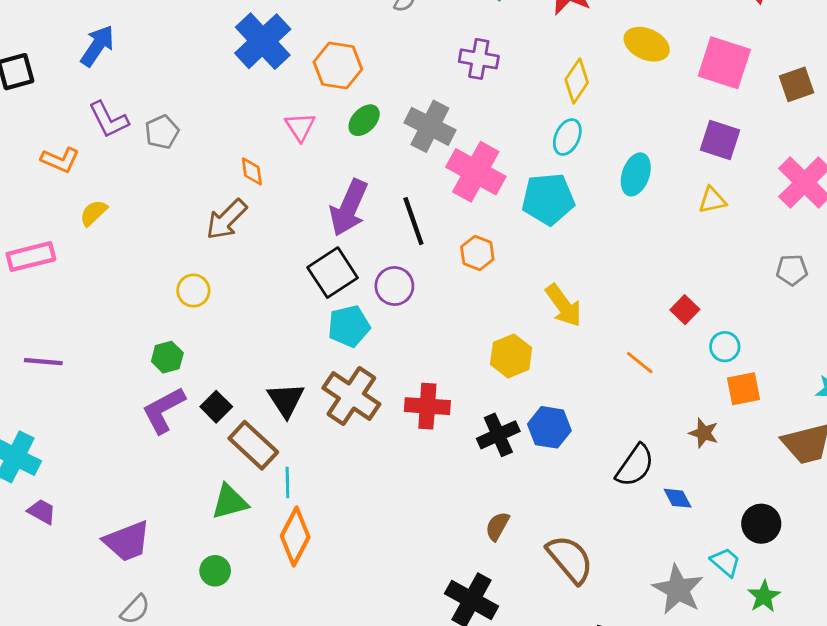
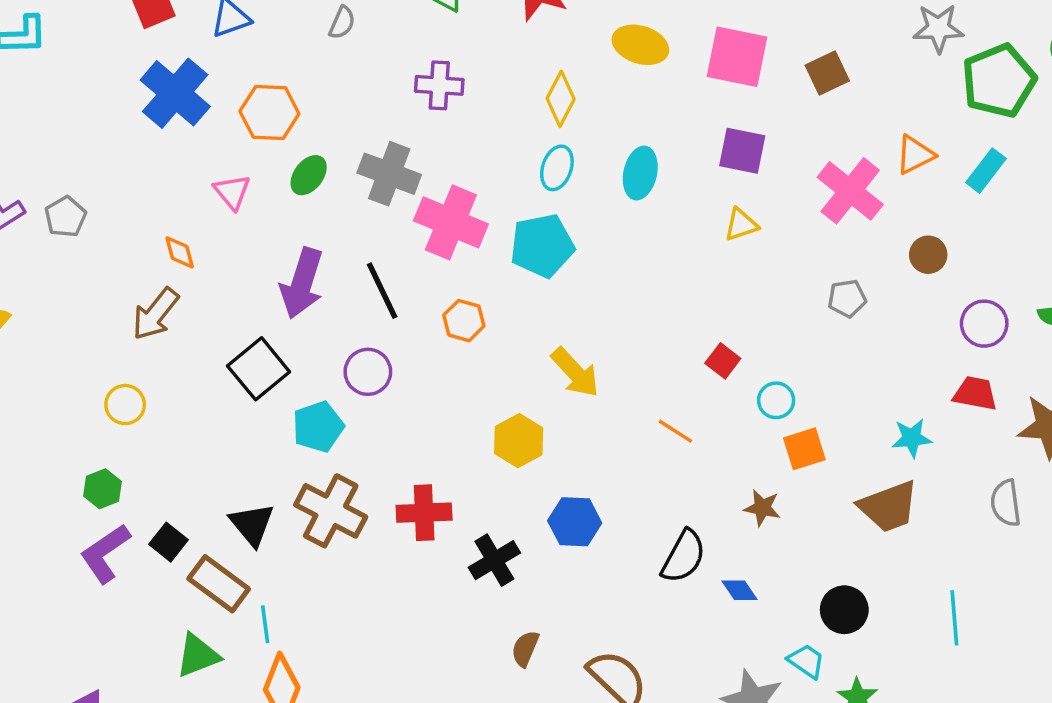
cyan ellipse: (636, 174) -> (640, 173), moved
black square: (333, 273) -> (259, 369), moved
black cross: (498, 435) -> (494, 560), moved

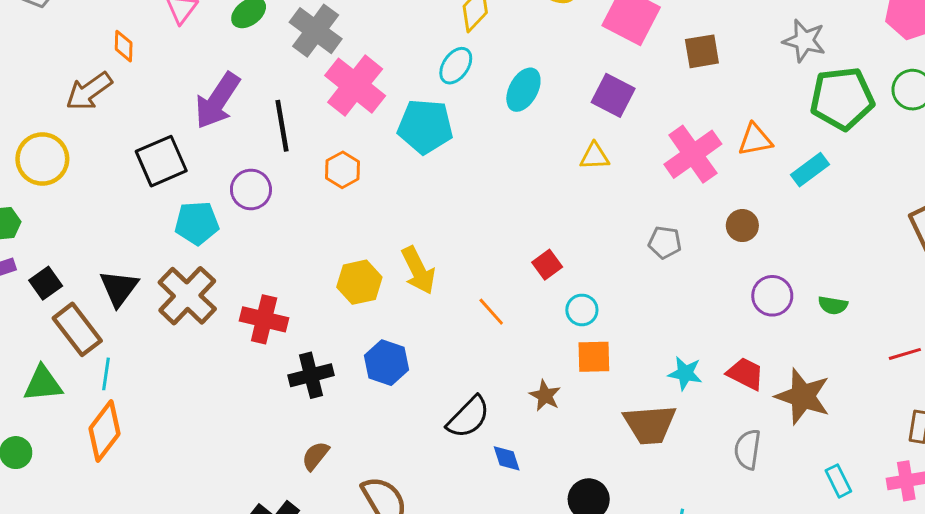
yellow arrow: (575, 372) -> (418, 270), moved
red trapezoid: (975, 393) -> (745, 374), moved
yellow circle: (125, 405) -> (42, 159), size x1.5

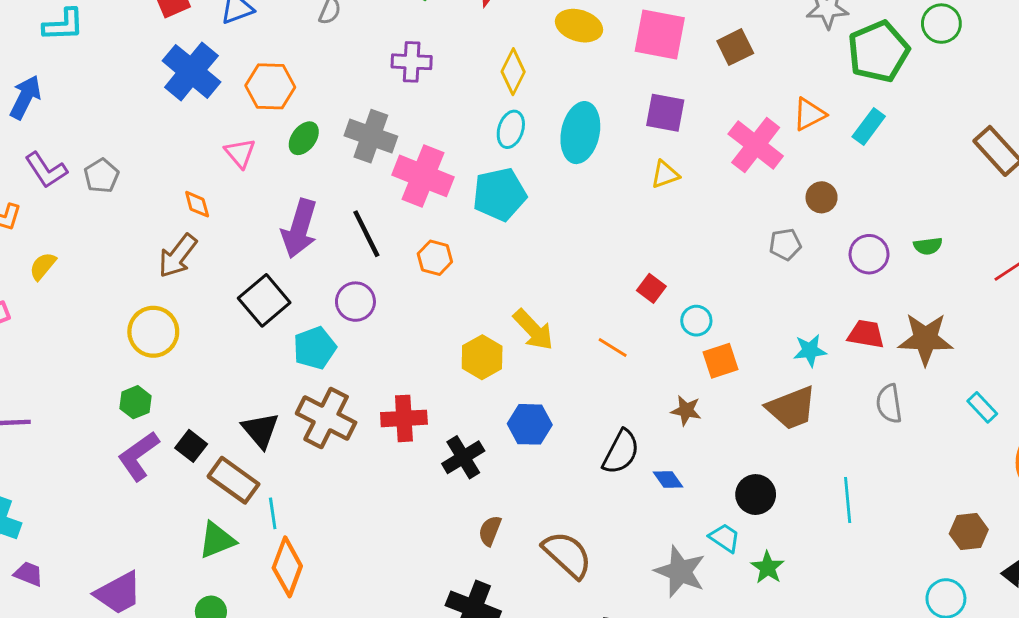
cyan ellipse: (523, 90) -> (580, 133), size x1.4
gray pentagon: (665, 242) -> (785, 244), moved

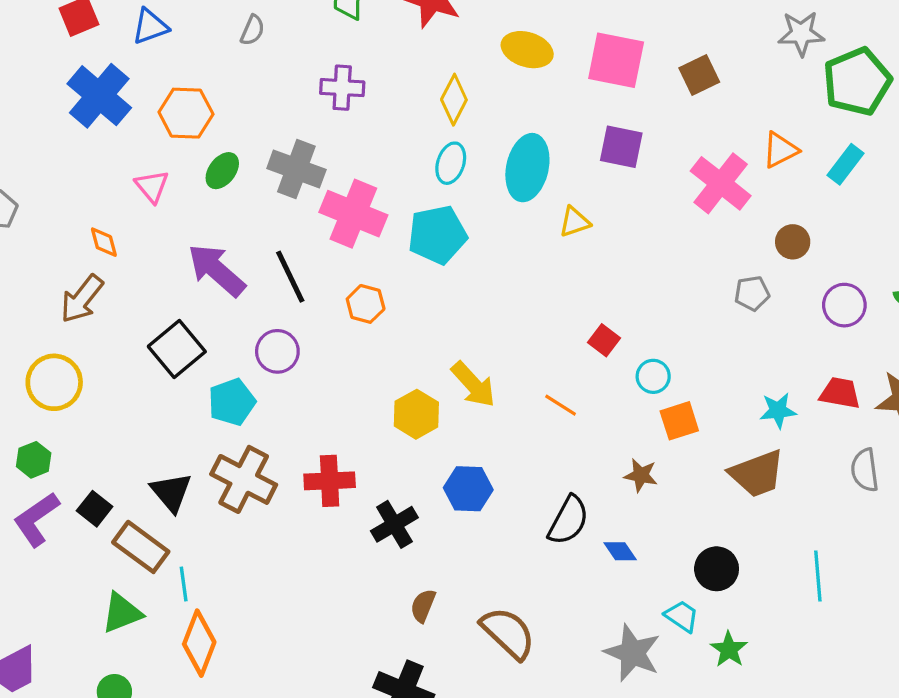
yellow triangle: (665, 175) -> (575, 222), moved
purple arrow: (299, 229) -> (216, 270), turned 114

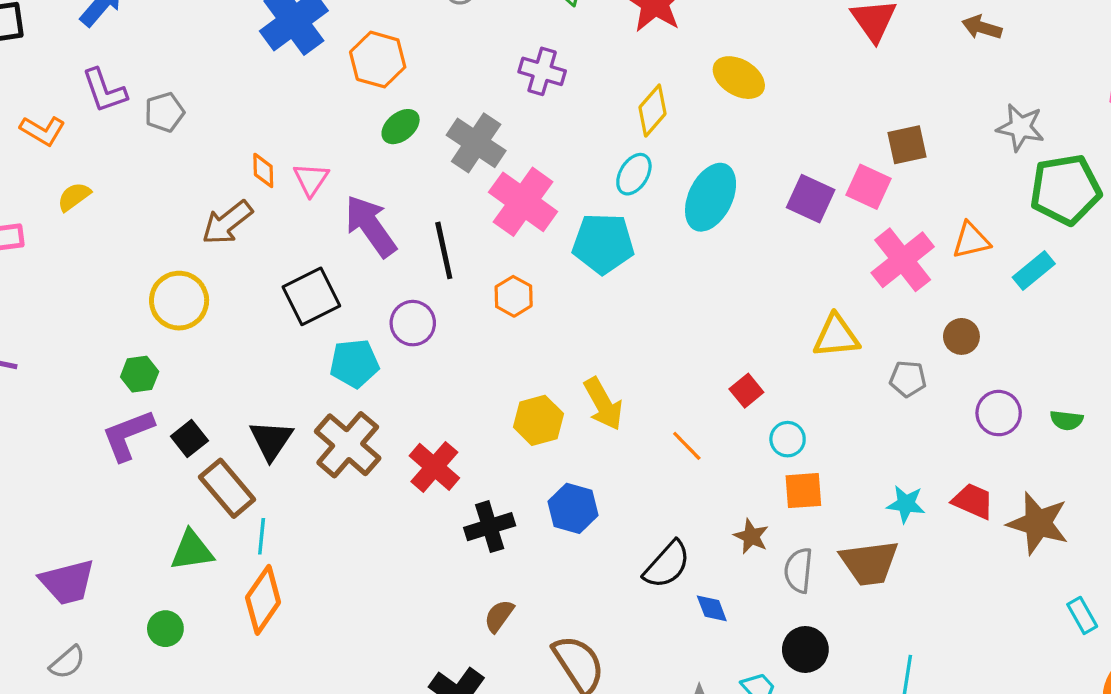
pink square: (616, 60) -> (868, 187), moved, size x0.7
pink triangle: (152, 186) -> (311, 179), moved
yellow triangle: (575, 222) -> (836, 336), moved, size x1.4
gray semicircle: (865, 470) -> (799, 570), moved
red cross: (330, 481) -> (434, 467), turned 30

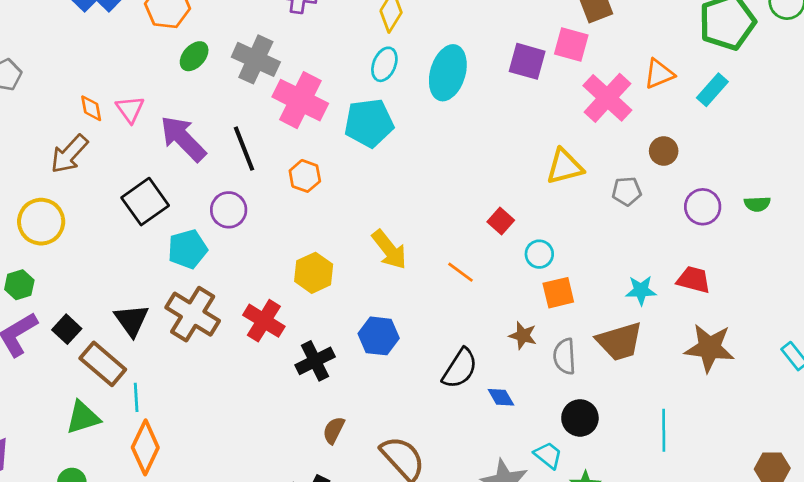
yellow hexagon: (538, 420) -> (314, 273), moved
brown star: (1038, 523) -> (710, 348), moved

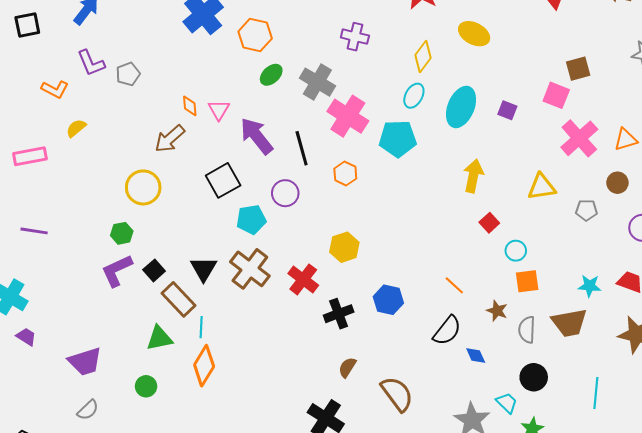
purple square: (527, 61) -> (507, 110), moved, size x0.7
orange triangle: (659, 74) -> (626, 140), moved
yellow arrow: (389, 250) -> (473, 176), moved, turned -136
orange line: (461, 272) -> (454, 285), moved

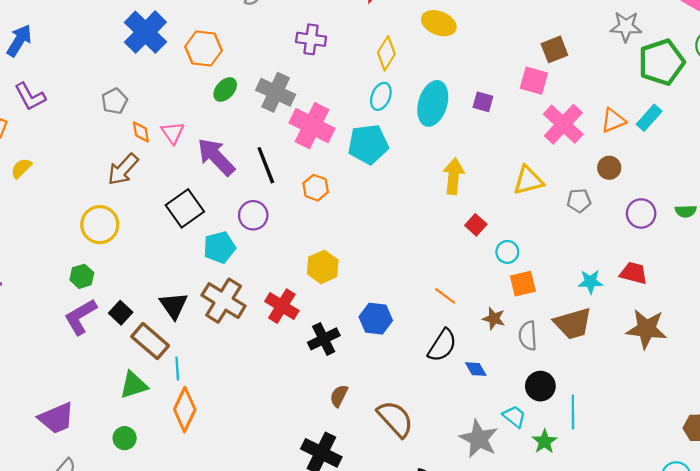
gray pentagon: (128, 74) -> (115, 101), moved
cyan line: (596, 393) -> (573, 412), moved

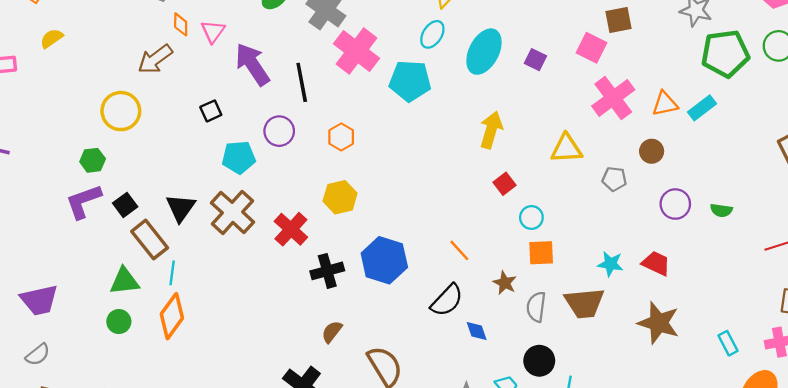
orange hexagon: (316, 188) -> (341, 137), moved
black square: (185, 208) -> (211, 111), size x0.6
blue hexagon: (376, 319) -> (384, 260), size x1.4
green circle: (125, 438) -> (119, 322), moved

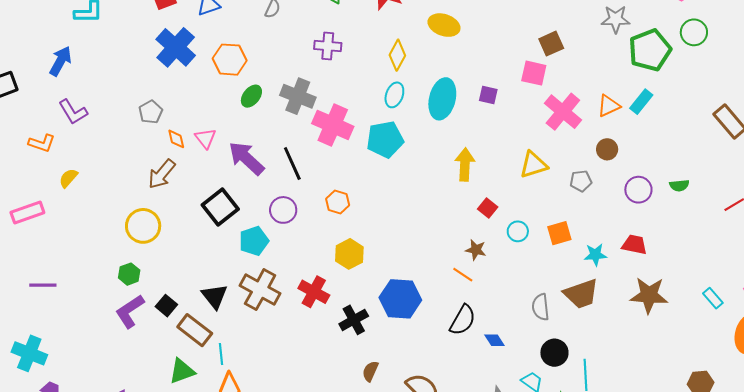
black square: (211, 111) -> (220, 207), size x1.8
orange square: (541, 253) -> (559, 233), moved
brown star: (505, 283) -> (476, 250), moved

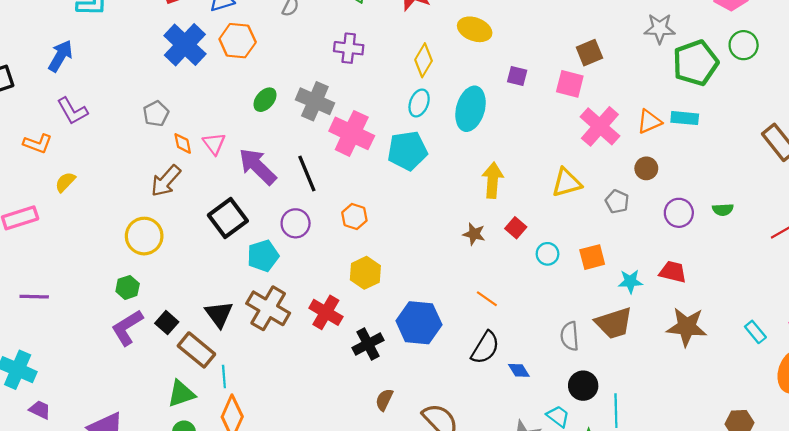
orange hexagon: (230, 60) -> (238, 41), moved
purple square: (488, 95) -> (517, 76), moved
cyan rectangle: (641, 102) -> (685, 118), turned 55
gray pentagon: (581, 181) -> (617, 202), turned 30
brown star: (476, 250) -> (474, 234), moved

